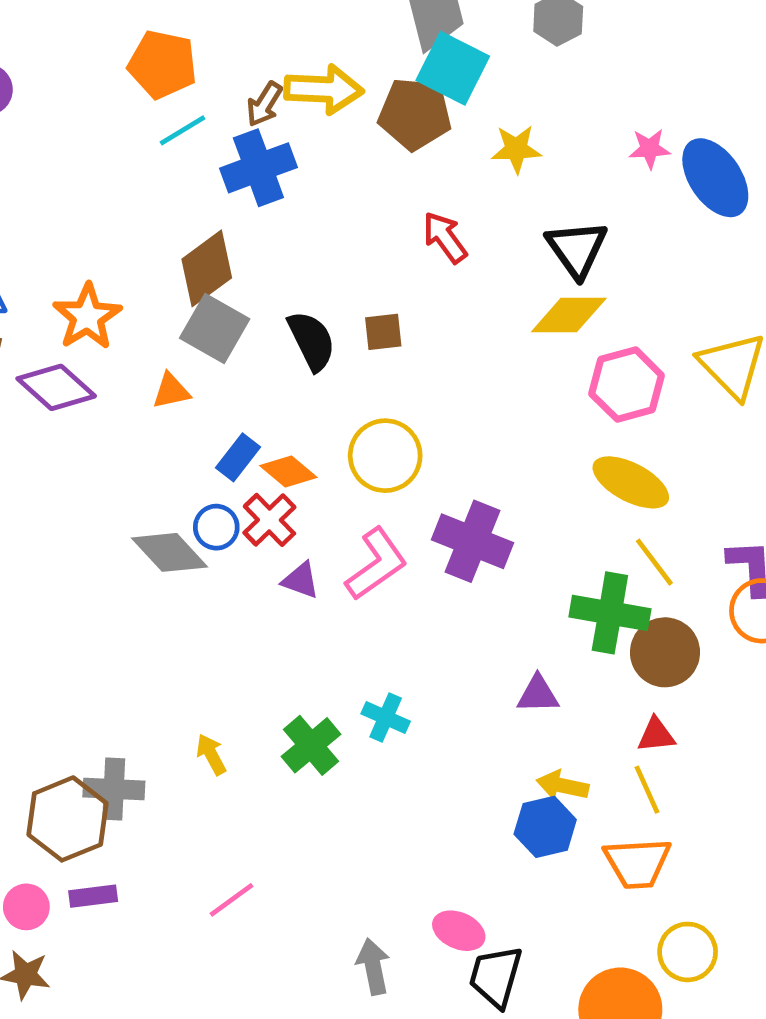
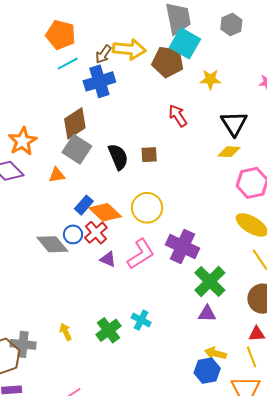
yellow diamond: (569, 315) -> (229, 152), size x0.7
orange diamond: (288, 471) -> (105, 212), size x1.4
green cross: (610, 613) -> (210, 281), moved, turned 32

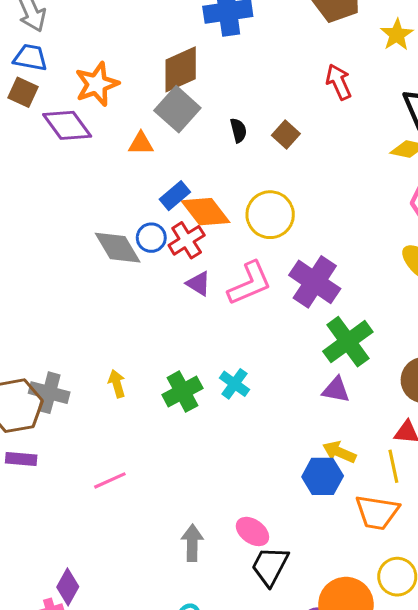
yellow star: (210, 79) -> (397, 35), turned 30
brown square: (149, 155) -> (286, 134), turned 36
black semicircle: (118, 157) -> (238, 130), size x0.6

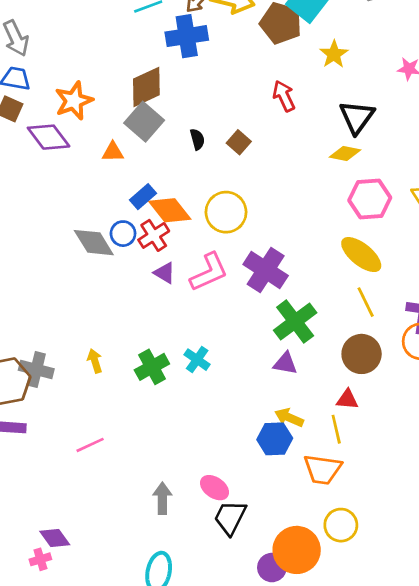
purple diamond: (68, 587) -> (55, 538), turned -64

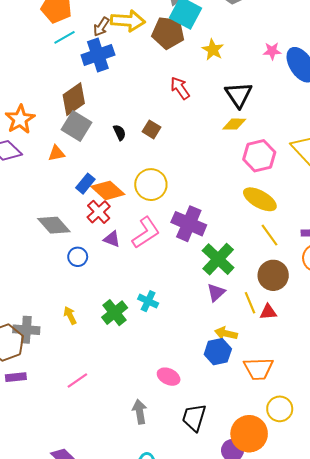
blue circle: (123, 234) -> (78, 257), moved
purple triangle: (285, 363) -> (216, 293), turned -42
yellow line: (336, 429) -> (250, 303), moved
pink ellipse: (214, 488) -> (169, 377), moved

